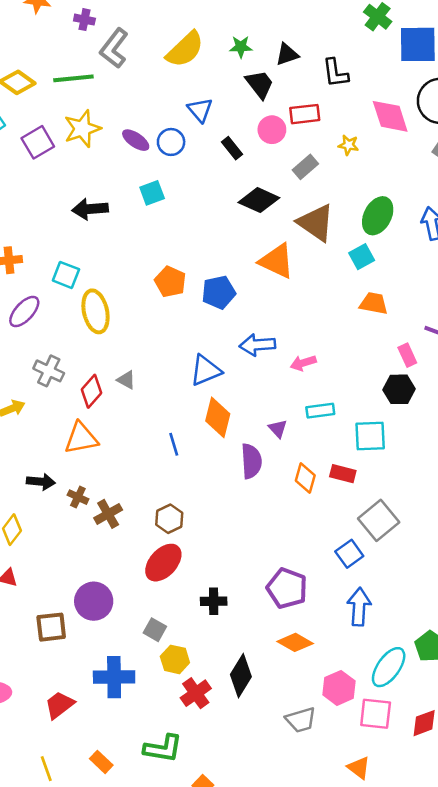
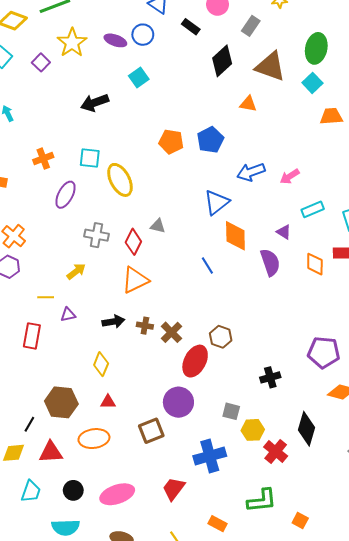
purple square: (38, 142) -> (41, 62), size x0.7
black diamond: (259, 200) -> (222, 61), turned -52
orange triangle: (277, 261) -> (248, 104), size x0.6
brown hexagon: (169, 519) -> (221, 337), moved
red ellipse: (163, 563) -> (195, 361), moved

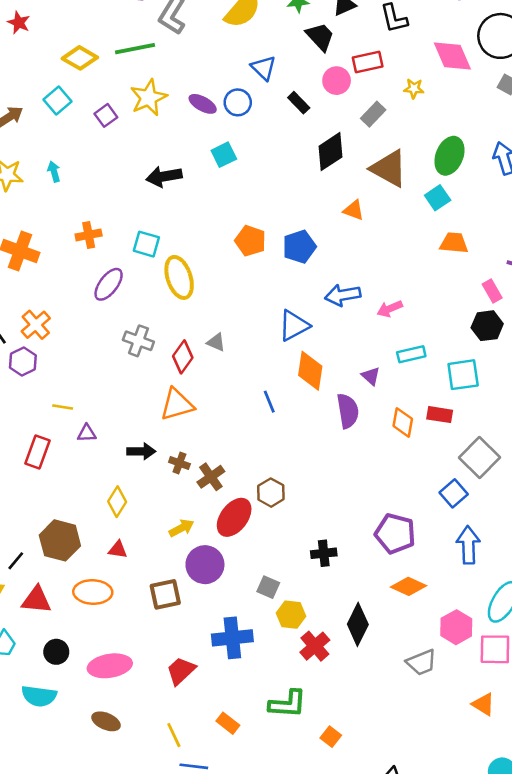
yellow arrow: (76, 271) -> (181, 528), moved

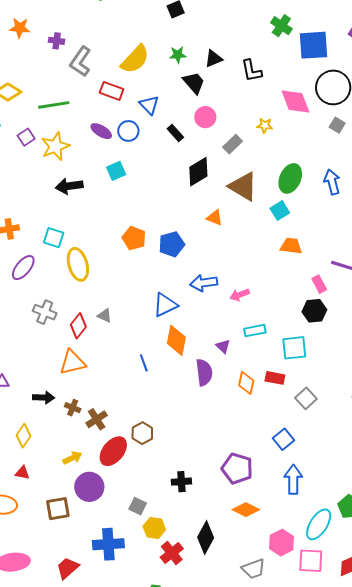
green line: (135, 49) -> (54, 105), moved
red rectangle: (368, 62) -> (112, 91), moved, turned 30
yellow star: (149, 98) -> (55, 146), moved
gray square: (479, 458) -> (306, 398), moved, size x0.7

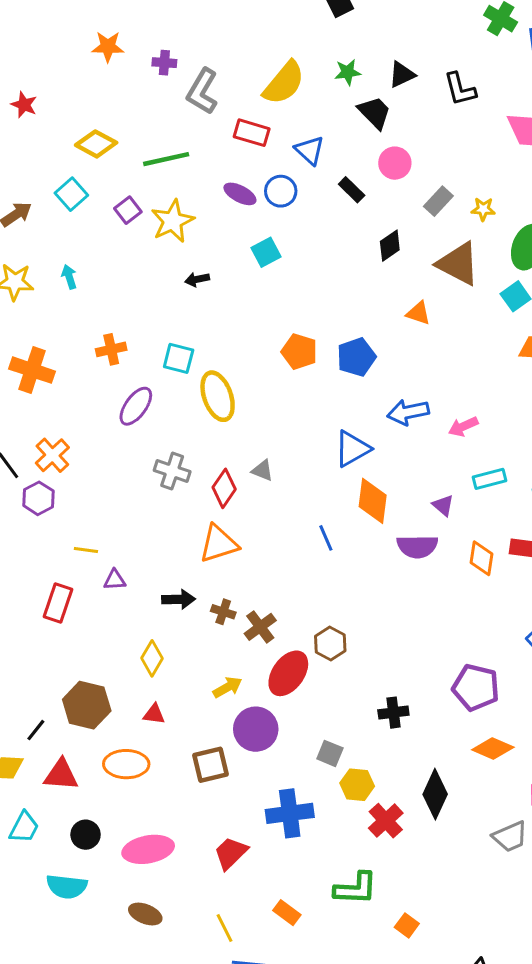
yellow star: (265, 125) -> (483, 209), moved
black diamond: (198, 172) -> (390, 246), size x0.7
black arrow: (69, 186) -> (197, 279), size x0.6
purple semicircle: (204, 372) -> (417, 546), turned 100

